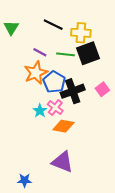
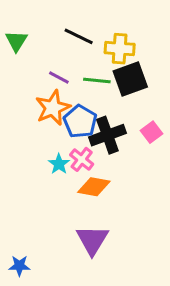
purple triangle: (62, 162) -> (92, 240), turned 40
blue star: (25, 180) -> (19, 266), moved

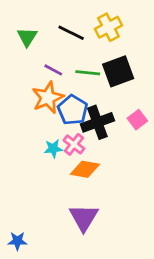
green triangle: (16, 41) -> (27, 37), moved
yellow cross: (120, 49) -> (108, 27), moved, turned -32
cyan star: (59, 164) -> (53, 149), turned 30

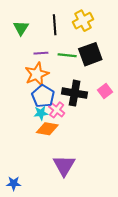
black line: (71, 33) -> (55, 25), turned 60
purple line: (53, 70) -> (41, 53), turned -32
blue pentagon: (73, 110) -> (43, 96), moved
black cross: (97, 122) -> (75, 93), turned 30
orange diamond: (85, 169) -> (47, 129), moved

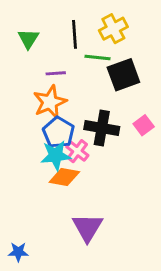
green line: (67, 55) -> (97, 57), moved
cyan star: (41, 113) -> (56, 155), size x1.5

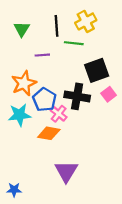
black square: (123, 75) -> (97, 70), moved
orange star: (50, 102) -> (24, 83), moved
cyan star: (56, 155) -> (20, 115), moved

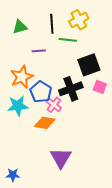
green triangle: (22, 29) -> (20, 27), turned 42
pink square: (109, 94) -> (100, 87), turned -32
black cross: (77, 96) -> (71, 89), turned -30

